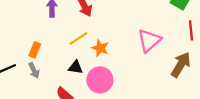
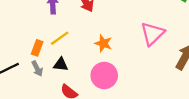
yellow line: (79, 38) -> (60, 38), moved
black triangle: (76, 67) -> (61, 65), moved

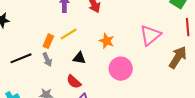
black triangle: (61, 65) -> (79, 58), moved
pink circle: (104, 76) -> (121, 69), moved

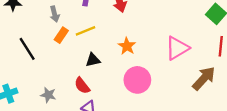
black line: (21, 58) -> (27, 49), turned 70
black triangle: (79, 58) -> (93, 60), turned -32
gray arrow: (47, 59) -> (55, 14), moved

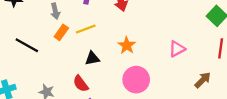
pink triangle: (177, 48) -> (177, 49), size x0.7
black line: (27, 49) -> (27, 45), turned -30
brown arrow: (204, 78) -> (203, 80), size x0.7

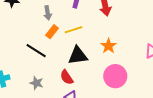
black line: (27, 45) -> (36, 51), moved
black triangle: (92, 58) -> (78, 56), size x1.5

